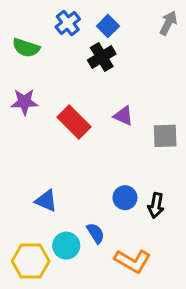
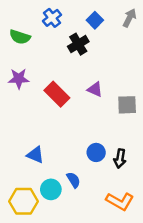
blue square: (108, 26) -> (95, 20), moved
orange L-shape: (133, 261) -> (120, 201), moved

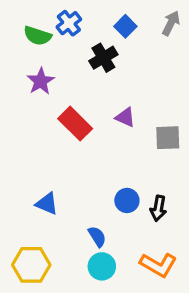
green semicircle: (20, 37) -> (37, 36), moved
purple star: (19, 79) -> (41, 81), moved, turned -30
cyan circle: (51, 189) -> (102, 266), moved

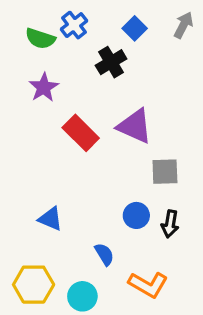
purple triangle: (125, 117) -> (135, 126), size x1.6
gray square: (168, 138) -> (165, 172), moved
orange L-shape: (158, 265) -> (148, 285), moved
cyan circle: (102, 266) -> (82, 296), moved

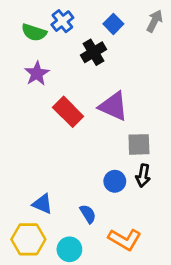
blue triangle: (50, 219) -> (43, 204), moved
black arrow: (170, 224) -> (143, 176), moved

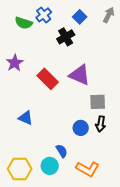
purple star: (37, 74) -> (15, 63), moved
blue triangle: (43, 204) -> (26, 118), moved
cyan circle: (69, 249) -> (50, 166), moved

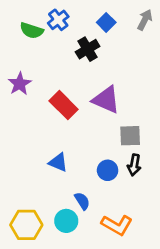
blue triangle: (26, 118) -> (58, 162), moved

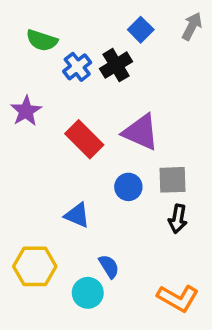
blue cross: (58, 20) -> (77, 67), moved
blue circle: (108, 170) -> (128, 187), moved
yellow hexagon: (26, 225) -> (35, 266), moved
orange L-shape: (117, 225) -> (178, 298), moved

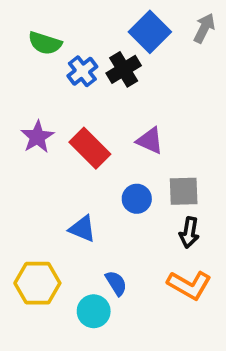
blue square: (141, 30) -> (150, 32), size x1.5
purple star: (26, 111) -> (37, 137), moved
purple triangle: (141, 132) -> (150, 141), size x0.7
orange L-shape: (178, 298) -> (189, 285), moved

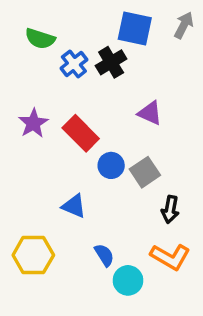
blue square: (150, 32) -> (135, 28), turned -33
purple triangle: (150, 141) -> (150, 113), moved
gray square: (184, 191) -> (145, 172), moved, turned -32
blue circle: (137, 199) -> (111, 165), moved
cyan circle: (94, 311) -> (128, 280), moved

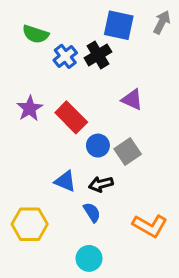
black arrow: (170, 209) -> (101, 184), moved, turned 65
blue semicircle: (104, 255) -> (92, 212), moved
cyan circle: (128, 280) -> (89, 258), moved

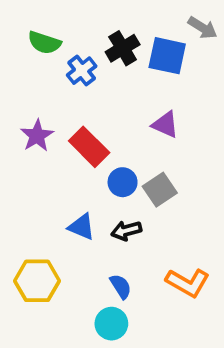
gray arrow: (162, 22) -> (203, 28), turned 95
blue square: (119, 25) -> (167, 56), moved
black cross: (98, 55) -> (123, 48), moved
blue semicircle: (92, 212) -> (121, 286), moved

